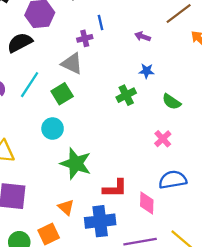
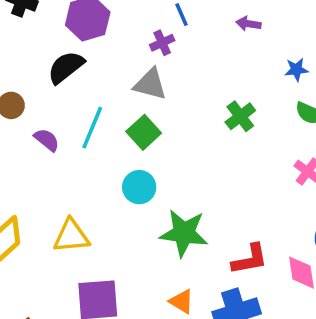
blue star: (147, 71) -> (296, 70), moved

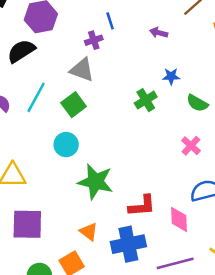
blue star: (296, 70) -> (171, 76), moved

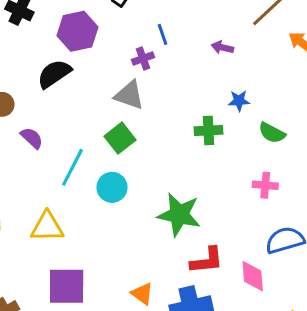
cyan line: (36, 97) -> (72, 167), moved
green cross: (146, 100) -> (208, 131), turned 30
pink cross: (191, 146) -> (265, 185), turned -36
green star: (95, 182) -> (179, 215), moved

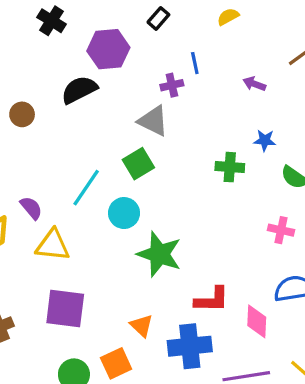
purple semicircle: (32, 138) -> (31, 208), moved
green star: (179, 215) -> (159, 254), moved

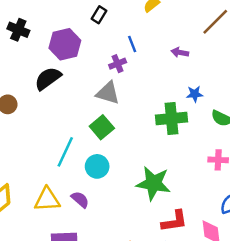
green cross: (230, 167) -> (172, 118), size x1.4
purple semicircle: (31, 208) -> (80, 199), moved
green star: (159, 254) -> (153, 183), moved

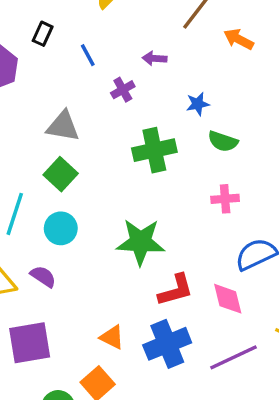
black rectangle: (99, 15) -> (43, 34), moved
purple cross: (118, 64) -> (123, 90), moved
blue star: (195, 94) -> (198, 104), moved

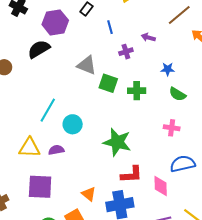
green cross: (154, 150) -> (137, 91), size x0.7
green square: (61, 174) -> (108, 83), moved, turned -36
purple semicircle: (43, 276) -> (56, 150), turned -56

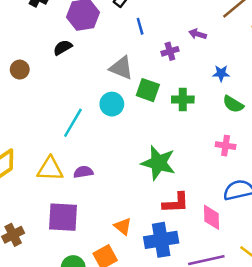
blue line: (110, 27) -> (140, 26), moved
black semicircle: (39, 49) -> (63, 48), size x0.7
cyan circle: (73, 124) -> (112, 104), moved

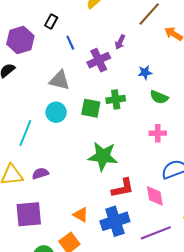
purple arrow: (198, 34) -> (120, 42), turned -72
purple cross: (170, 51) -> (99, 60), size x1.5
green square: (148, 90) -> (91, 108), moved

